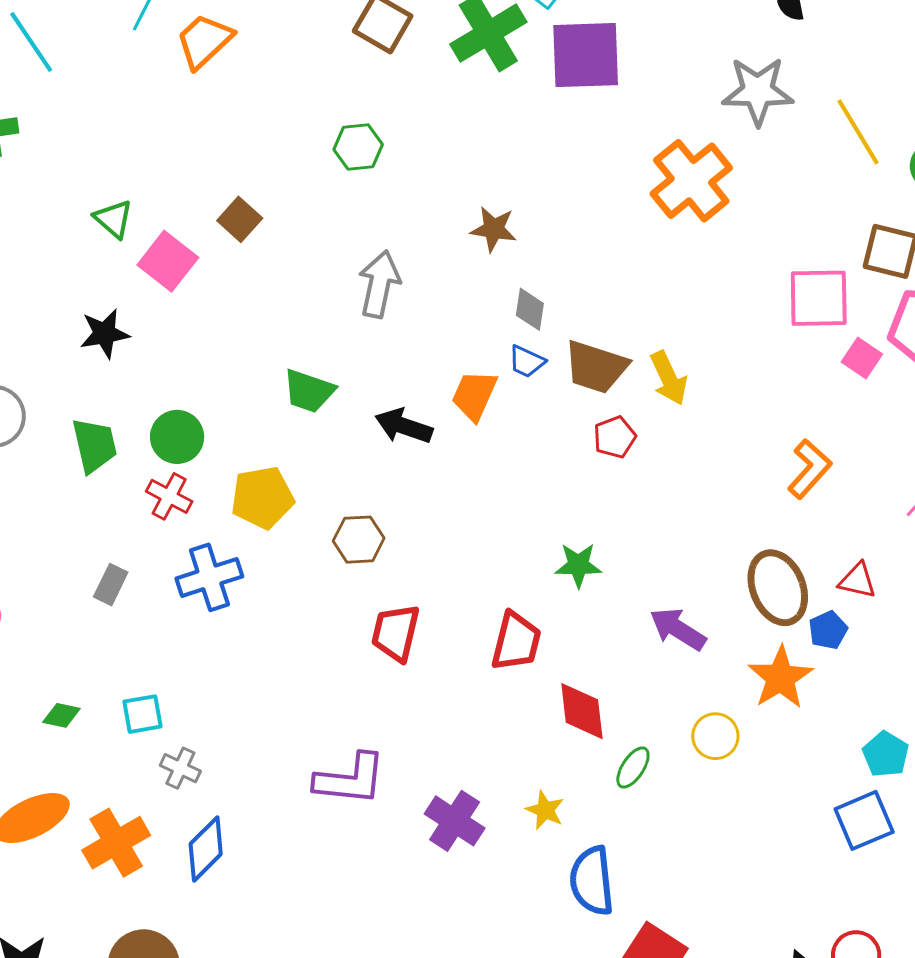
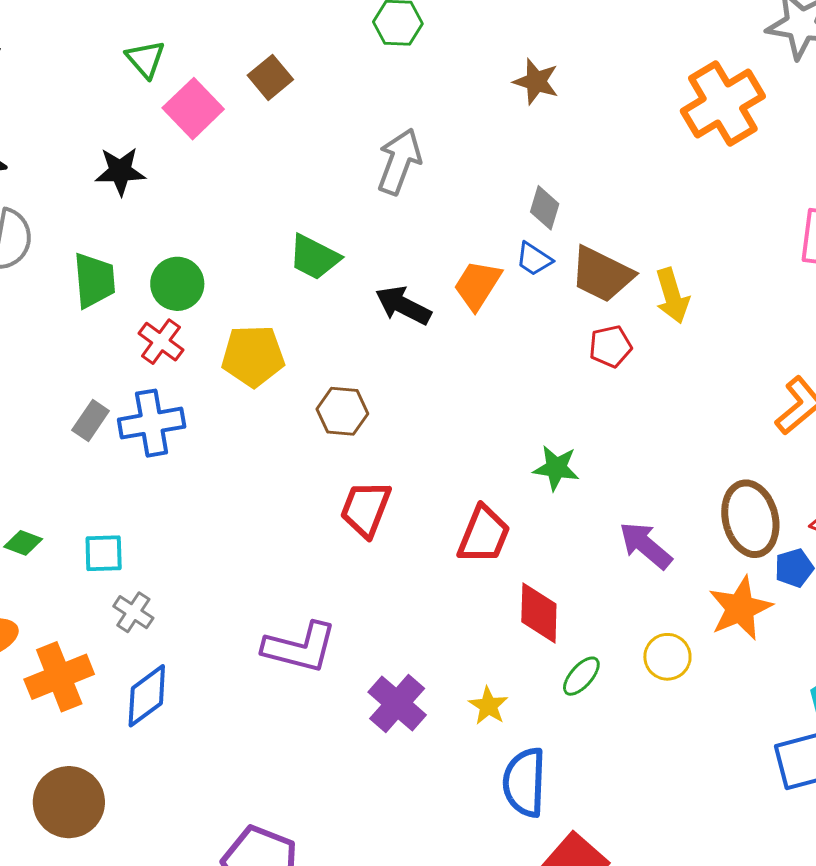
brown star: (494, 229) -> (536, 82), moved
blue cross: (209, 577) -> (152, 423), moved

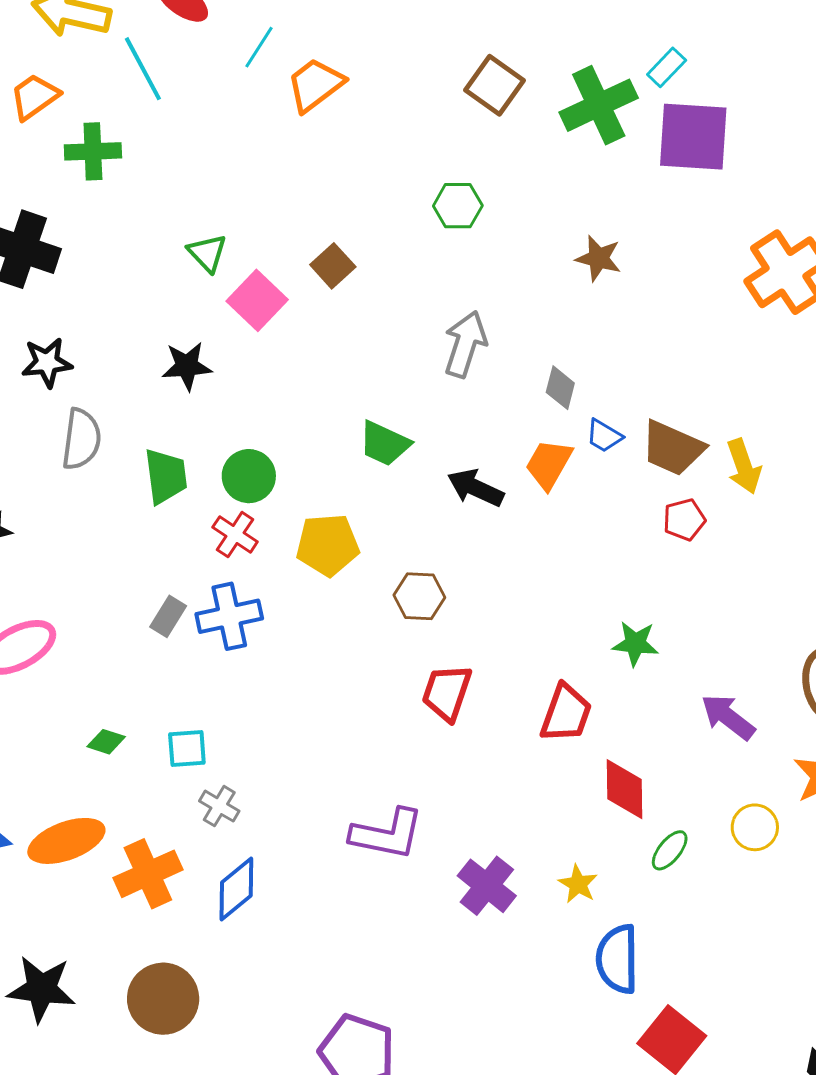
gray diamond: (545, 208) -> (560, 388), moved

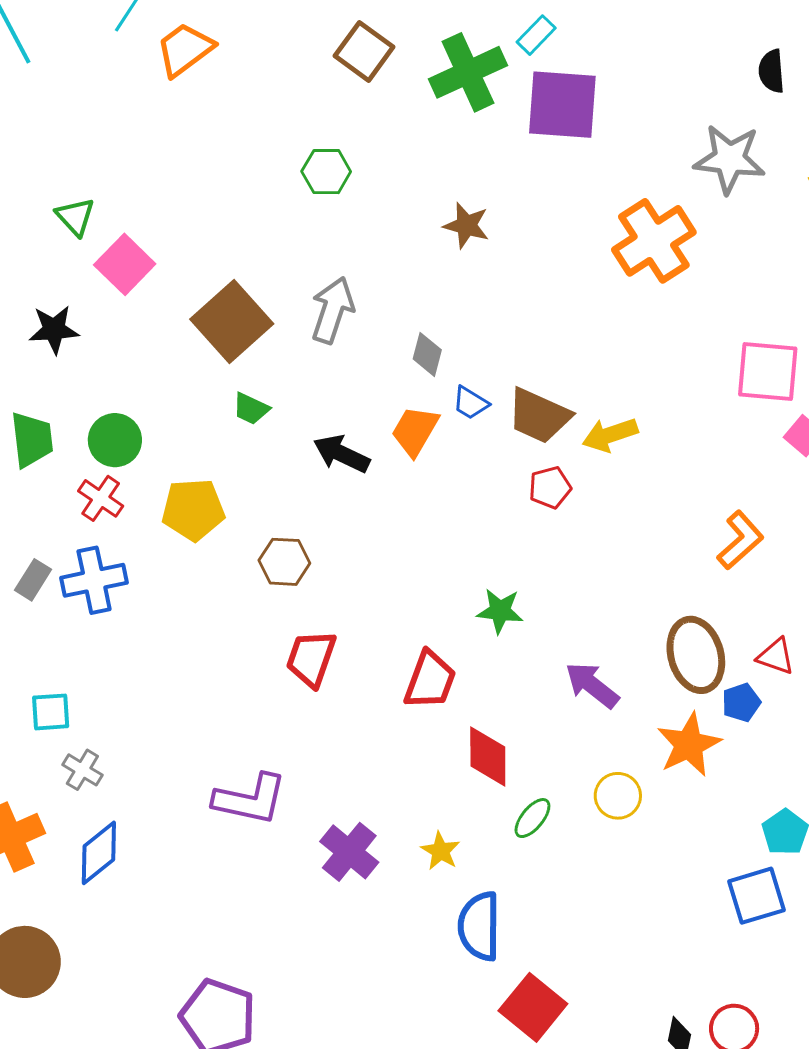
brown square: (333, 266) -> (232, 321), moved, size x1.8
green trapezoid: (384, 443) -> (251, 409), size x0.7
yellow arrow: (744, 466) -> (610, 435), turned 90

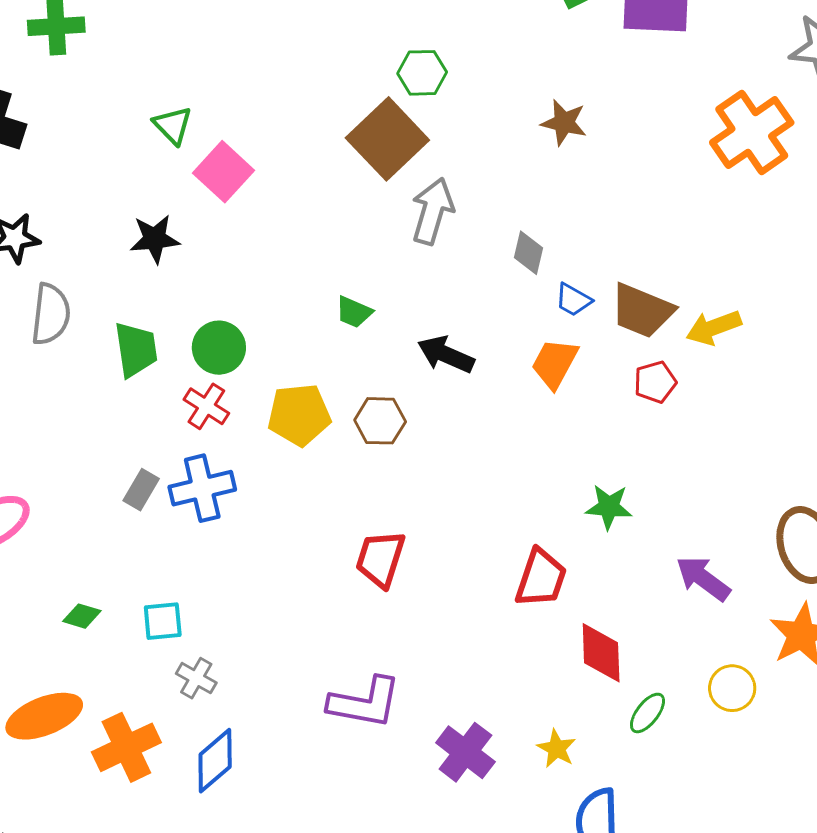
brown square: (232, 321) -> (387, 139), moved
orange trapezoid: (415, 431) -> (555, 363), moved
brown hexagon: (284, 562) -> (380, 421), moved
red trapezoid: (311, 658) -> (380, 559), moved

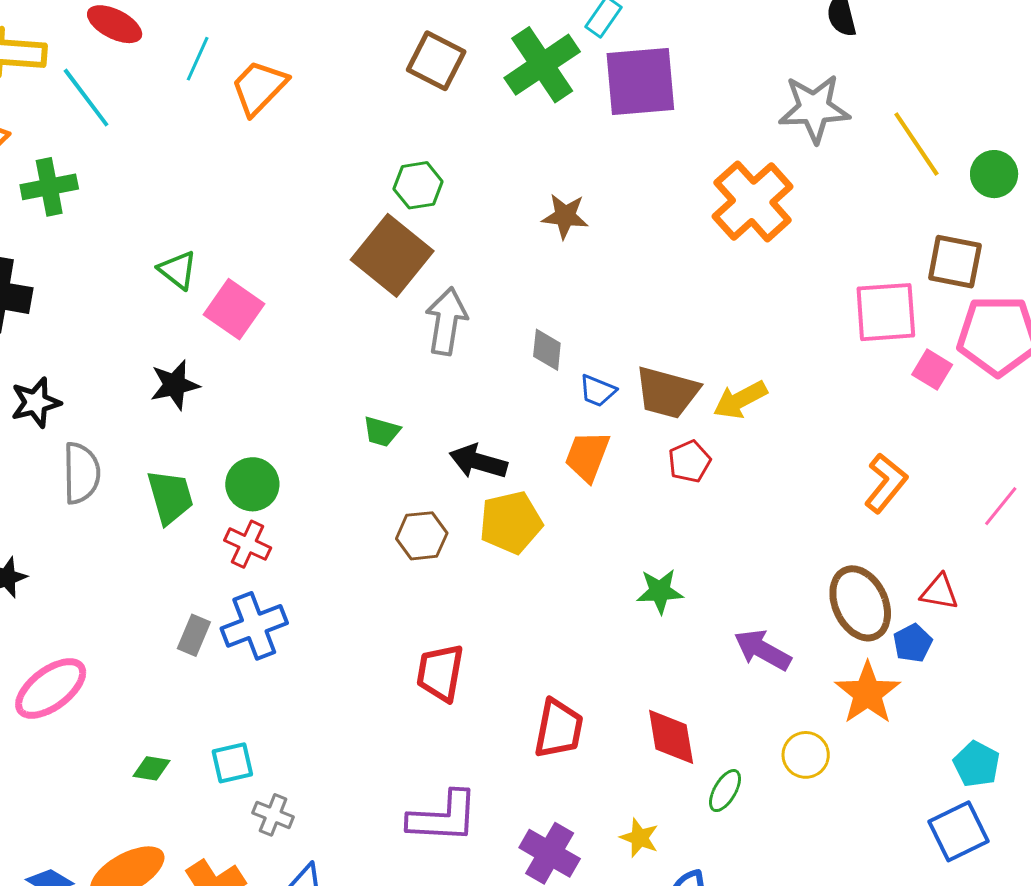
yellow pentagon: (299, 415) -> (511, 522), moved
red trapezoid: (541, 578) -> (559, 729), moved

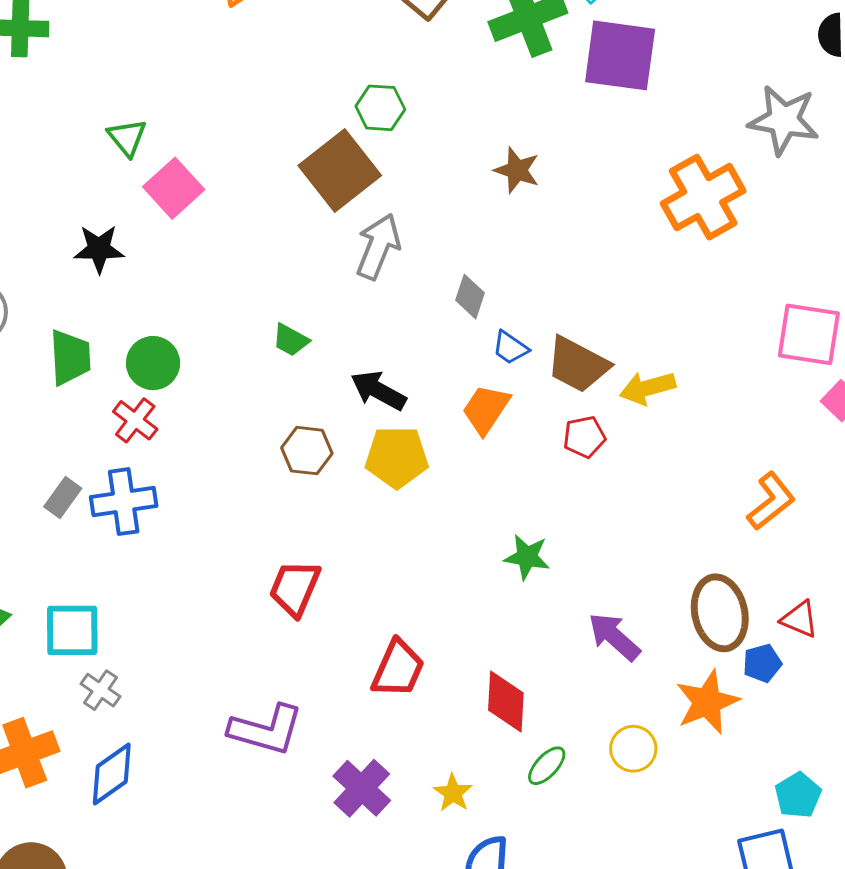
cyan square: (232, 763) -> (72, 630), size x1.4

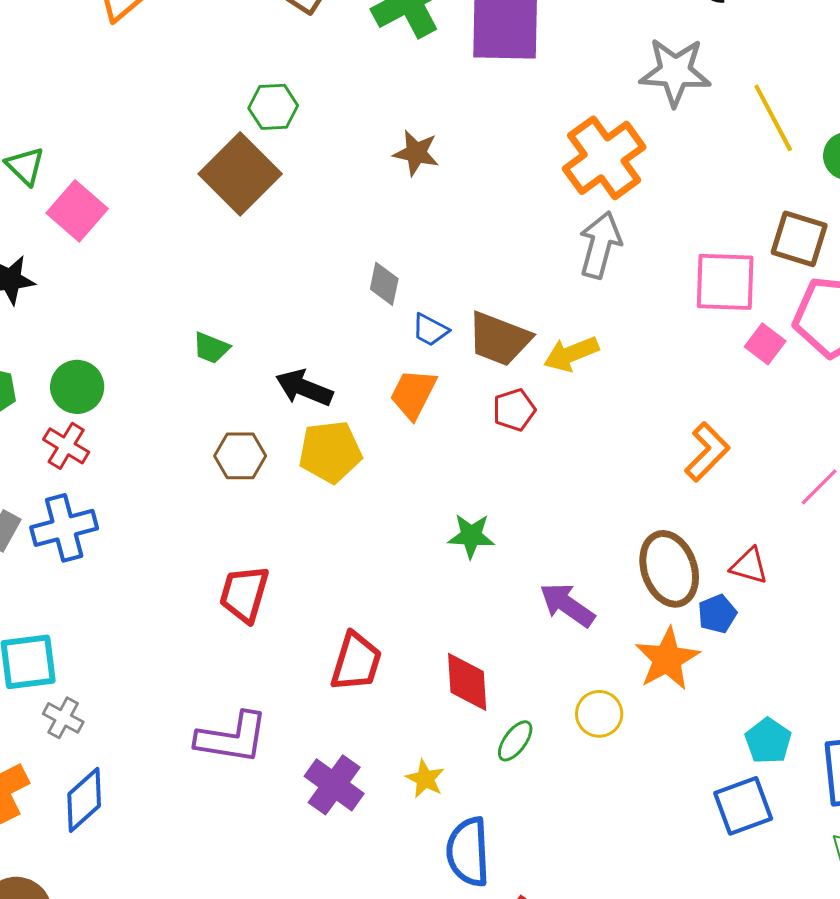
gray arrow: (378, 247) -> (600, 245), moved

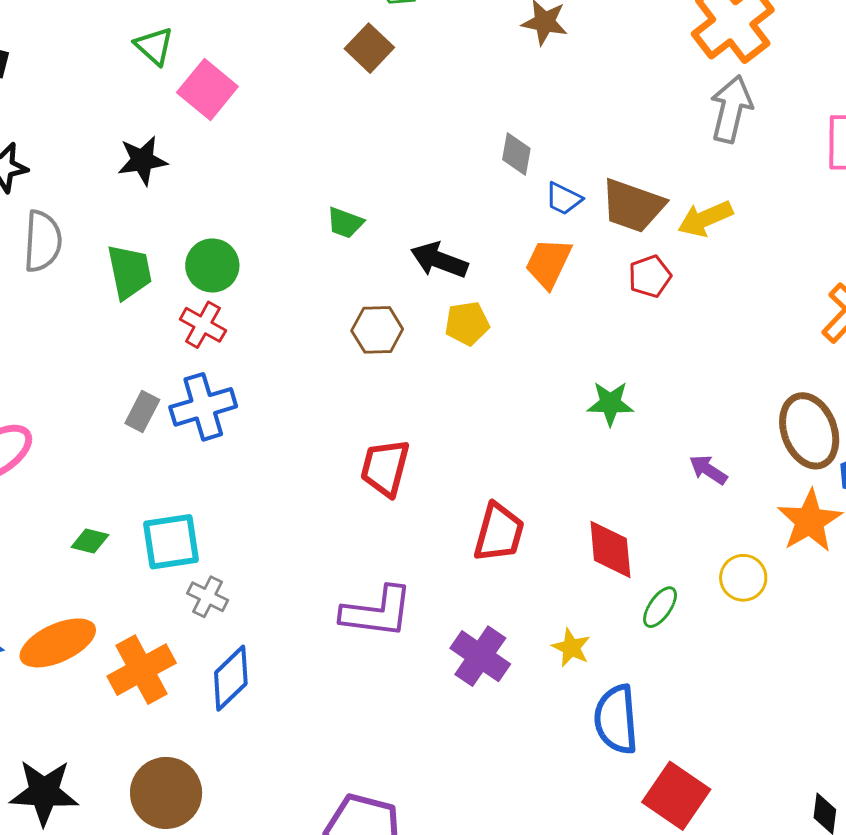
brown square: (240, 174) -> (369, 48), size x0.6
yellow pentagon: (330, 452) -> (467, 323), size x0.7
purple arrow: (567, 605) -> (708, 470), size x0.7

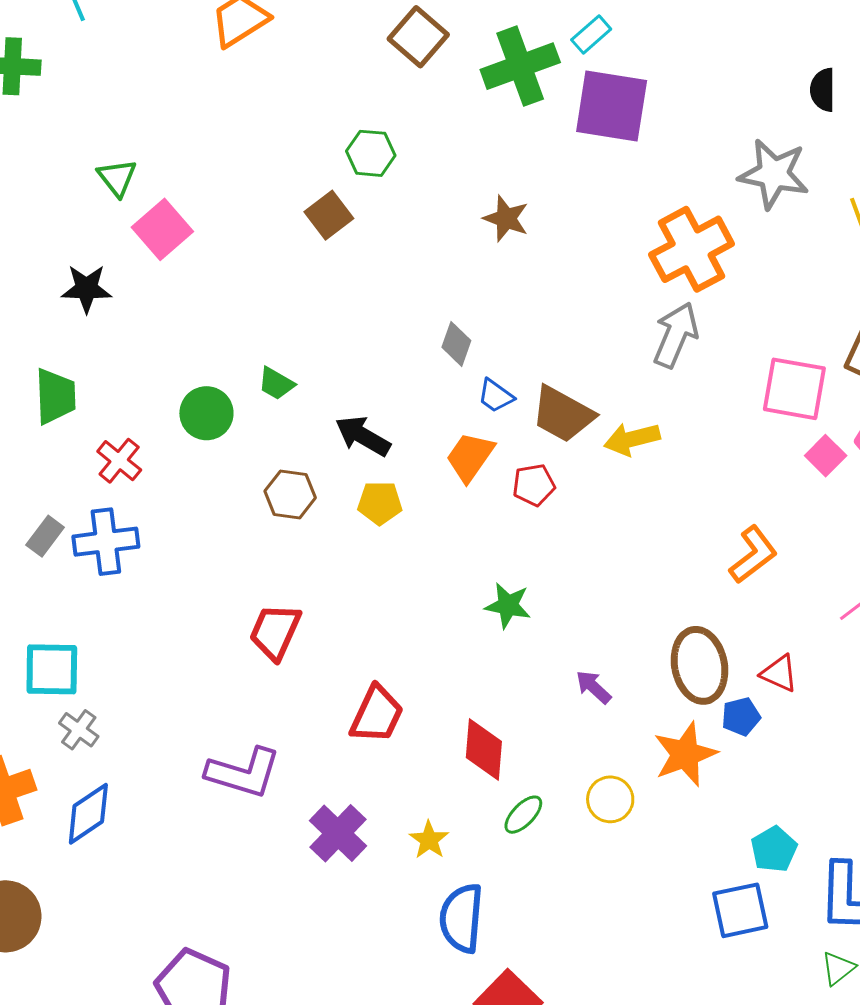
green circle: (212, 265) -> (206, 413), moved
red pentagon: (650, 276) -> (534, 485), moved

